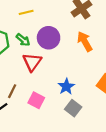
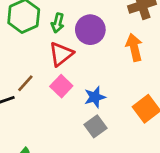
green arrow: (23, 40) -> (58, 23), turned 48
pink square: (36, 100) -> (61, 86), moved

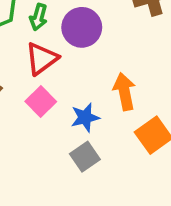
orange arrow: (134, 47) -> (124, 92), moved

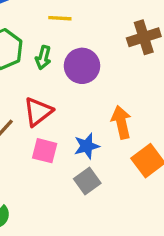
red triangle: (42, 59) -> (38, 112), moved
pink square: (41, 102) -> (45, 151), moved, turned -30

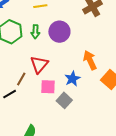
gray square: (87, 181) -> (64, 100), moved

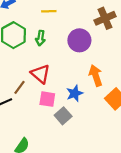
purple circle: (59, 32) -> (79, 40), moved
red triangle: (39, 64) -> (40, 74), turned -36

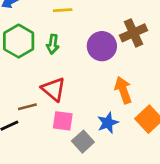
brown cross: (105, 18) -> (133, 33), moved
brown line: (19, 87) -> (27, 107), turned 40
blue star: (75, 93) -> (108, 123), moved

